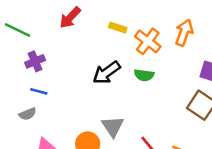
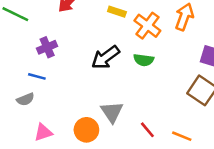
purple cross: (35, 61) -> (47, 47), moved

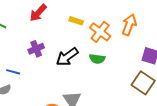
purple cross: (47, 47) -> (36, 49), moved

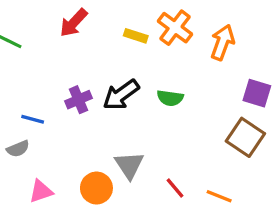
orange cross: (100, 32) -> (175, 28), moved
purple cross: (36, 49) -> (78, 100), moved

